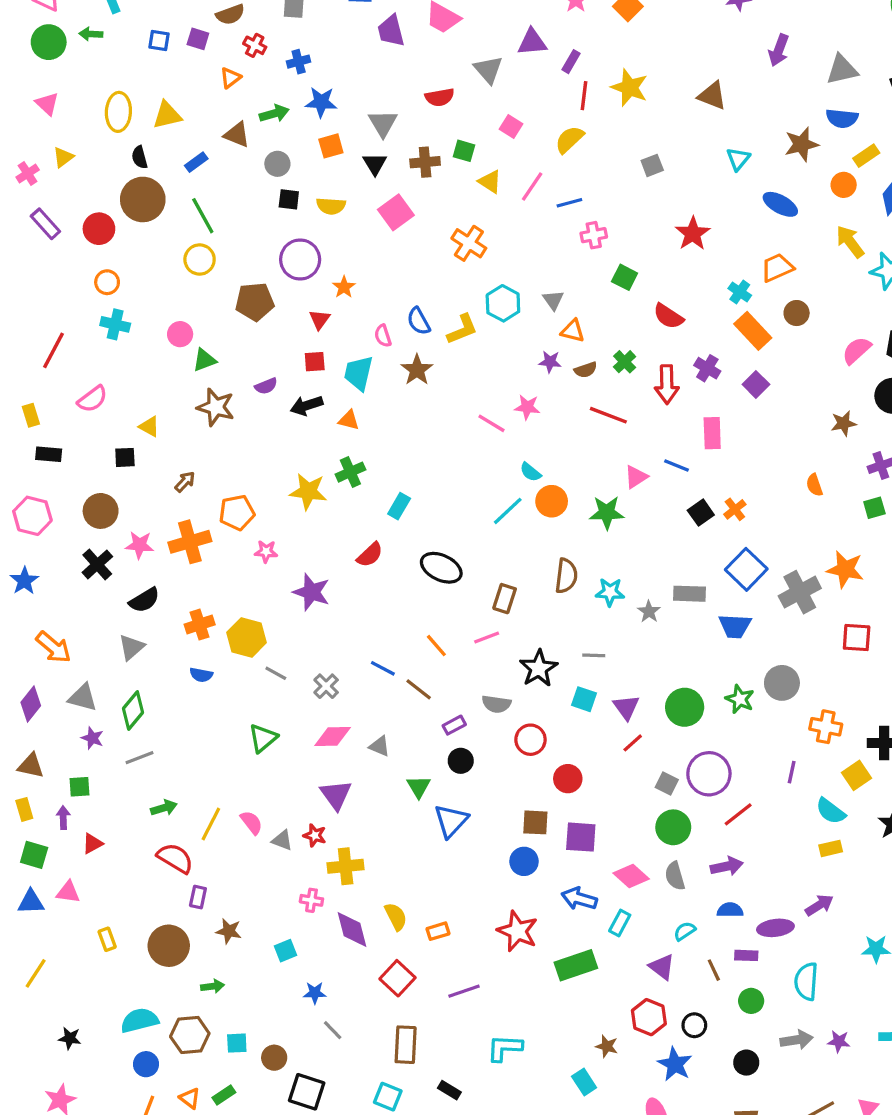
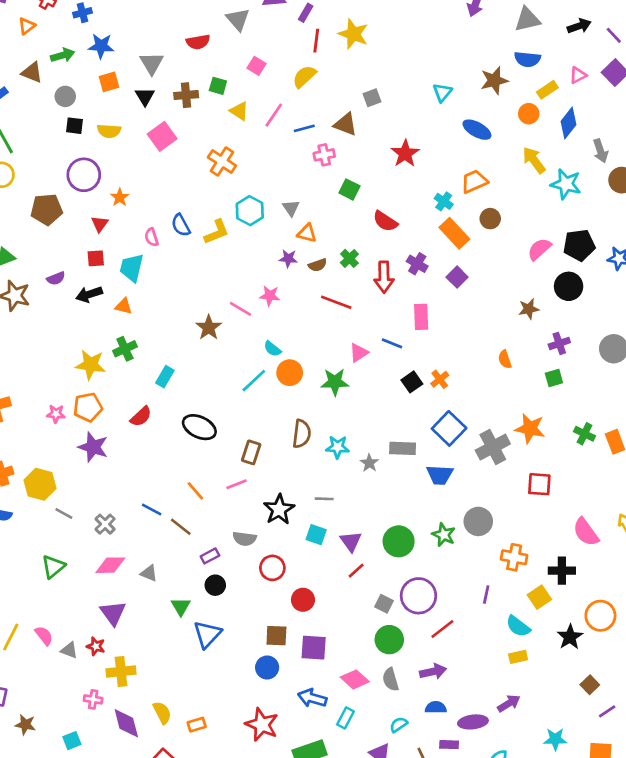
brown triangle: (712, 96) -> (345, 124), moved
brown star: (417, 370) -> (209, 328), moved
orange pentagon: (237, 513) -> (88, 407), moved

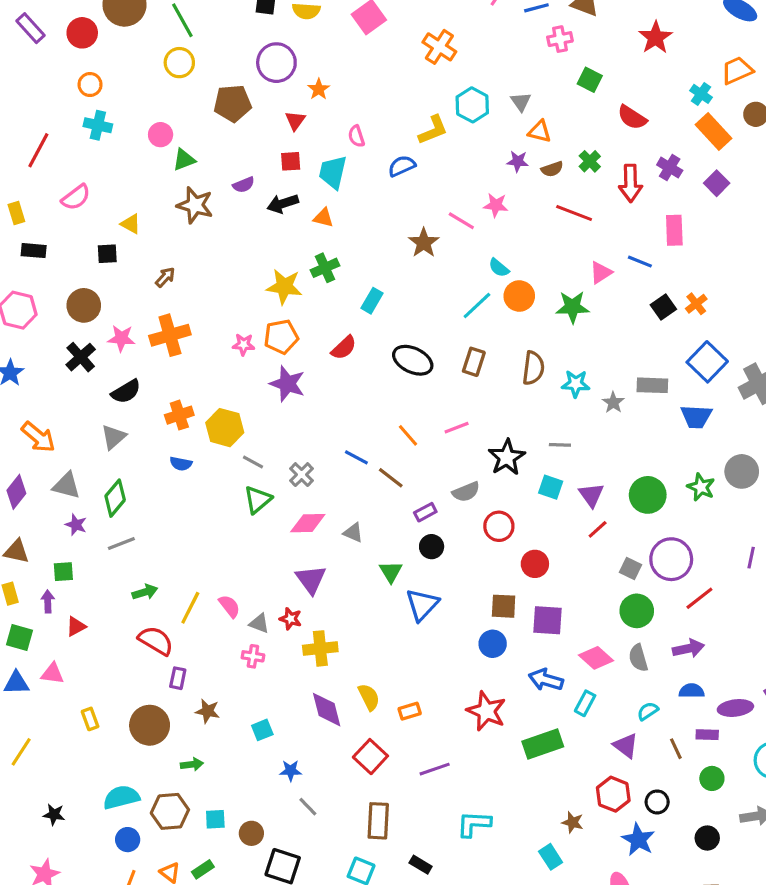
blue semicircle: (181, 225) -> (402, 166), moved, turned 95
brown rectangle: (251, 452) -> (474, 362), moved
gray semicircle: (245, 539) -> (466, 492), turned -30
green triangle: (53, 567) -> (258, 500), moved
pink cross: (93, 699) -> (253, 656), moved

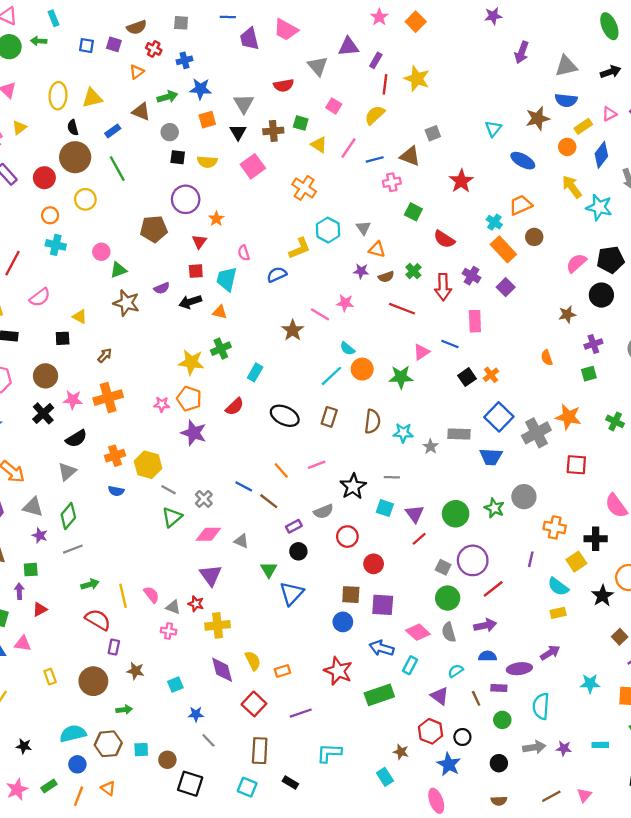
yellow circle: (179, 63) -> (85, 199), moved
orange pentagon: (281, 337) -> (189, 399), turned 30
yellow line: (190, 608) -> (123, 596), turned -40
green rectangle: (203, 869) -> (49, 786), moved

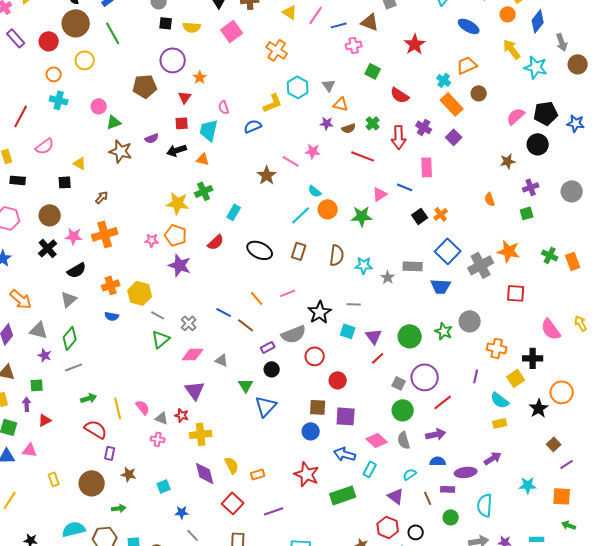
gray semicircle: (323, 511) -> (294, 334), size x1.4

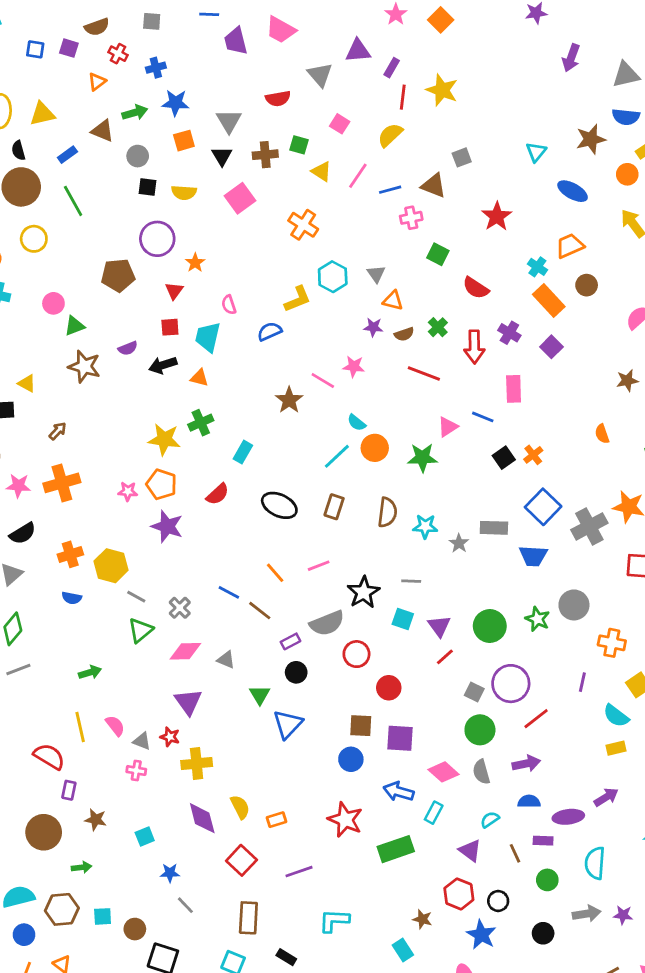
green arrow: (89, 398) -> (90, 672), moved

